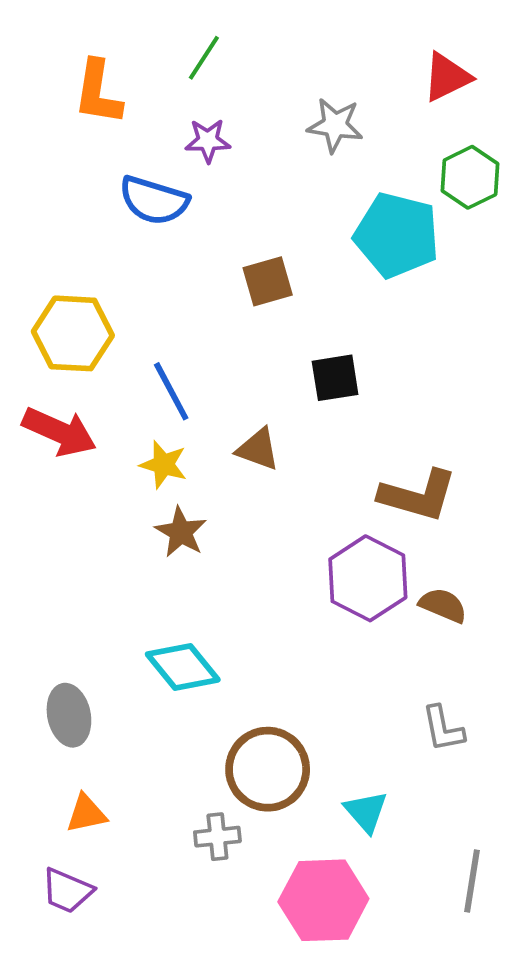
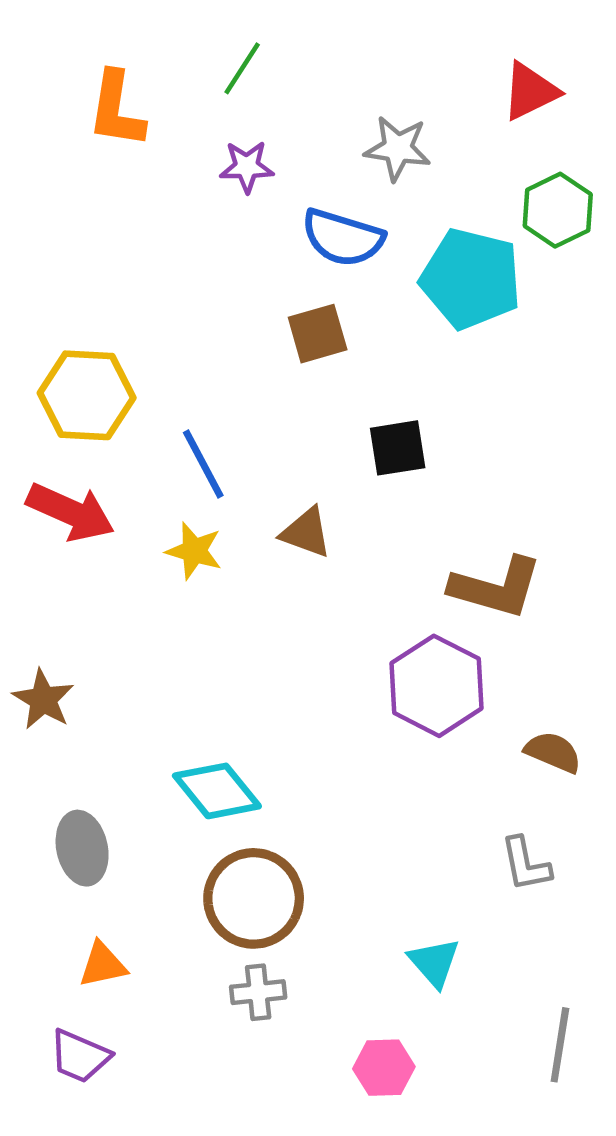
blue semicircle: (154, 200) -> (343, 238), moved
brown star: (181, 532) -> (43, 699), moved
brown semicircle: (443, 605) -> (553, 752), moved
brown circle: (268, 769) -> (254, 898), moved
pink hexagon: (323, 900) -> (384, 1068), size x0.6

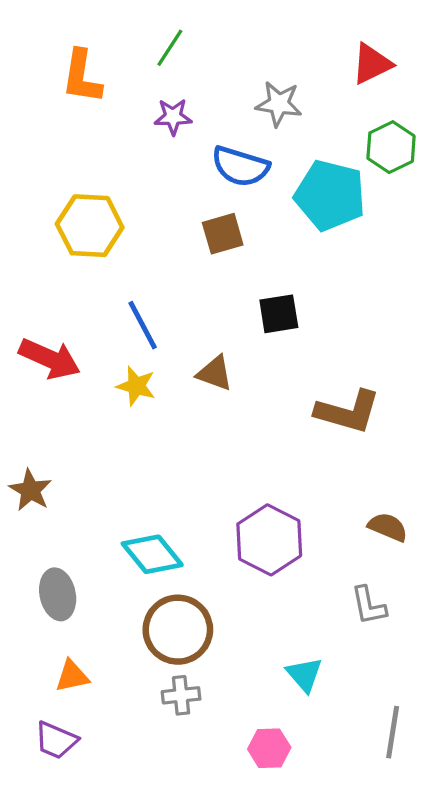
yellow hexagon: (87, 395) -> (90, 226), moved
purple hexagon: (436, 686) -> (269, 540), moved

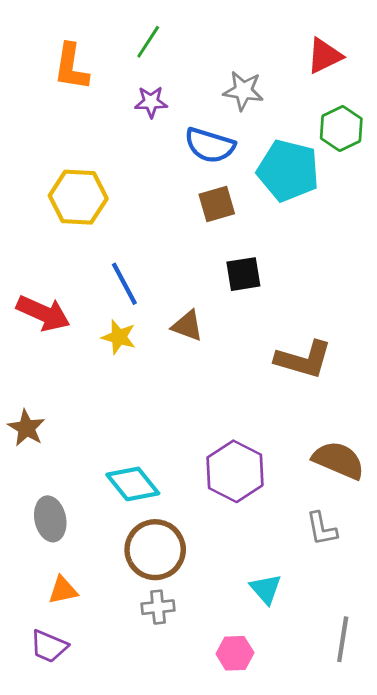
brown square: (223, 234) -> (217, 204), moved
brown semicircle: (388, 527) -> (338, 460), size x1.5

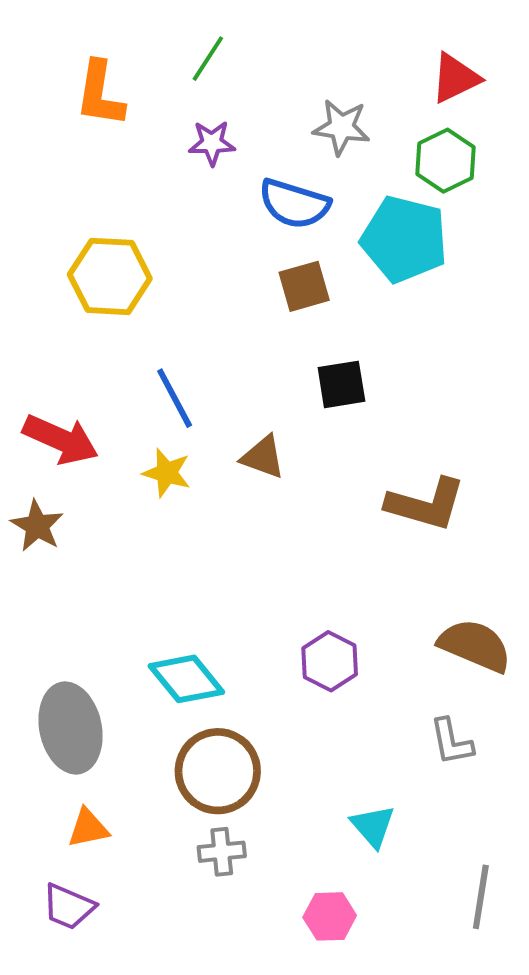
green hexagon: (341, 129) -> (445, 161), moved
brown star: (26, 428) -> (37, 526), moved
purple hexagon: (235, 471) -> (330, 661), size x0.7
gray ellipse: (50, 519) -> (71, 728), size x1.4

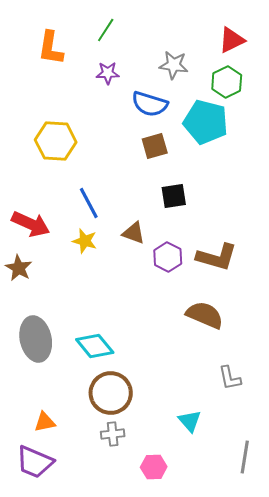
brown semicircle: (475, 646) -> (205, 315), moved
purple hexagon: (330, 661) -> (168, 257), moved
gray ellipse: (71, 728) -> (36, 339), moved
purple trapezoid: (69, 907) -> (35, 462), size x1.4
pink hexagon: (330, 916) -> (154, 467), moved

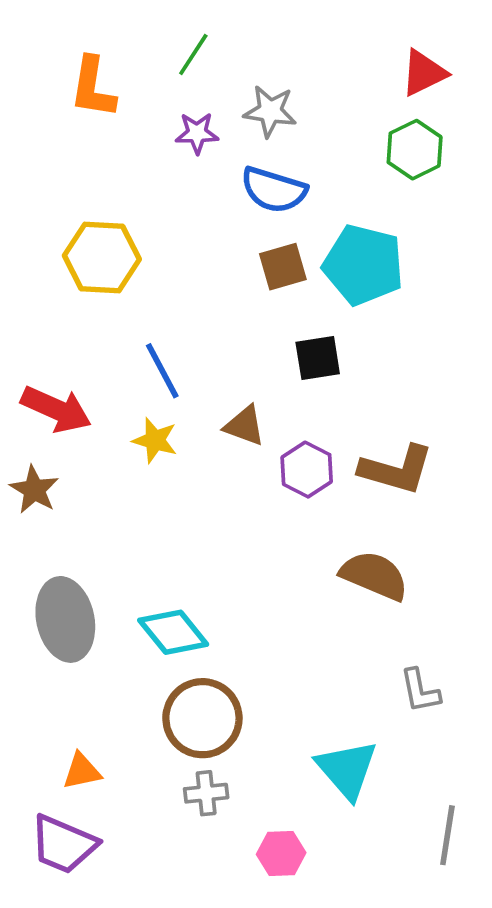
gray star: (174, 65) -> (270, 111), moved
cyan pentagon: (206, 122) -> (363, 265), moved
cyan triangle: (190, 421) -> (347, 769), size x1.5

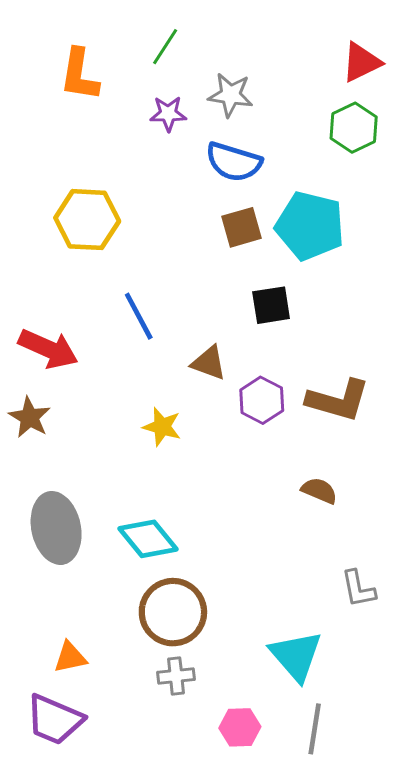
yellow star: (155, 440) -> (162, 427), moved
brown semicircle: (374, 576) -> (319, 491), size x0.6
gray line: (447, 835) -> (315, 729), moved

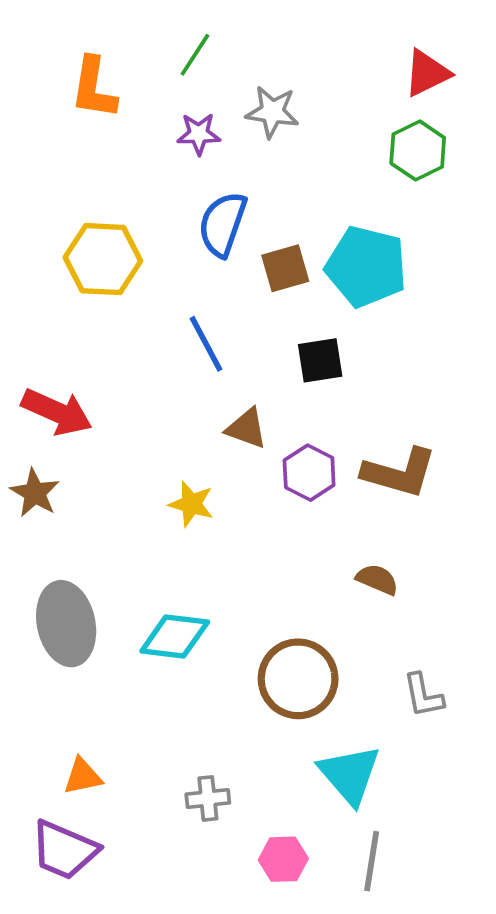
blue semicircle: (234, 162) -> (223, 224), moved, turned 92
blue line: (139, 316) -> (206, 344), moved
cyan diamond: (148, 539) -> (175, 636), turned -44
brown circle: (173, 612) -> (298, 679), moved

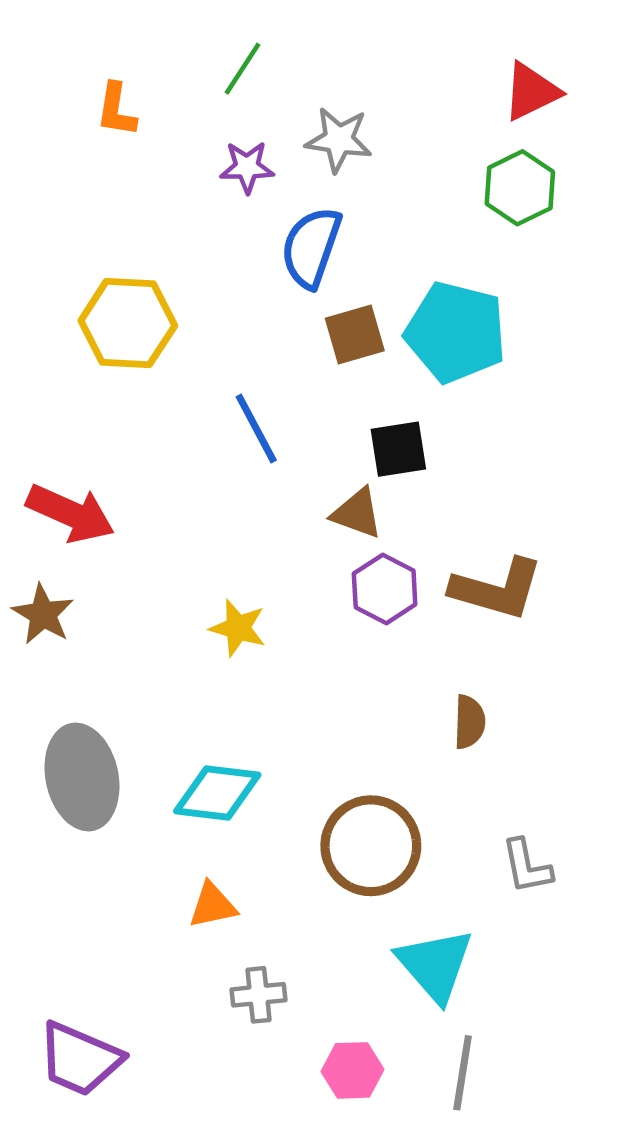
orange L-shape: (94, 88) -> (116, 110), size x0.7
blue semicircle: (223, 224) -> (311, 247), moved
brown triangle: (247, 428) -> (357, 513), moved
brown semicircle: (377, 579) -> (469, 722), turned 69
orange triangle: (83, 776) -> (213, 905), moved

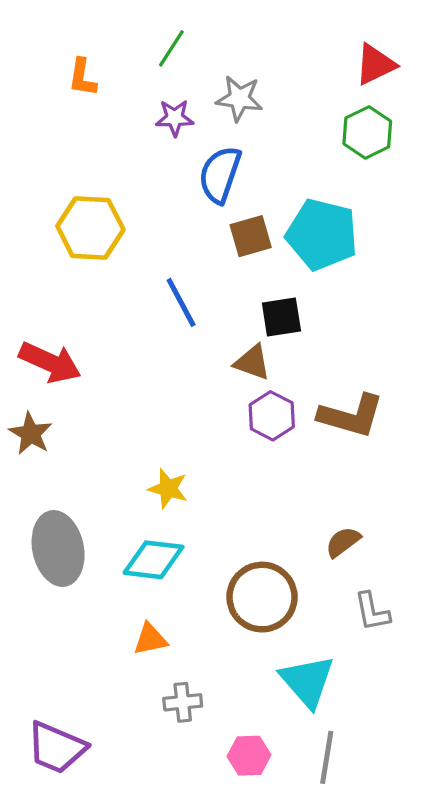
yellow star: (238, 628) -> (168, 489), moved
brown semicircle: (469, 722) -> (343, 542), moved, turned -129

